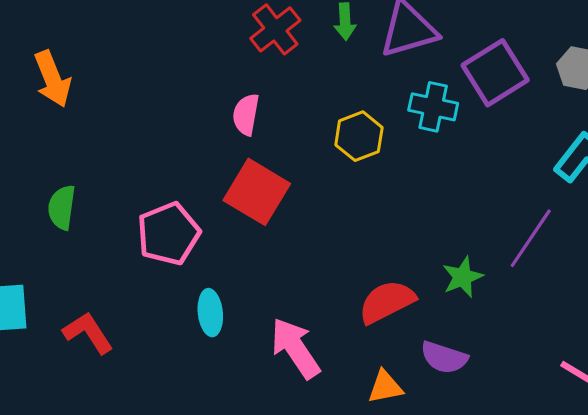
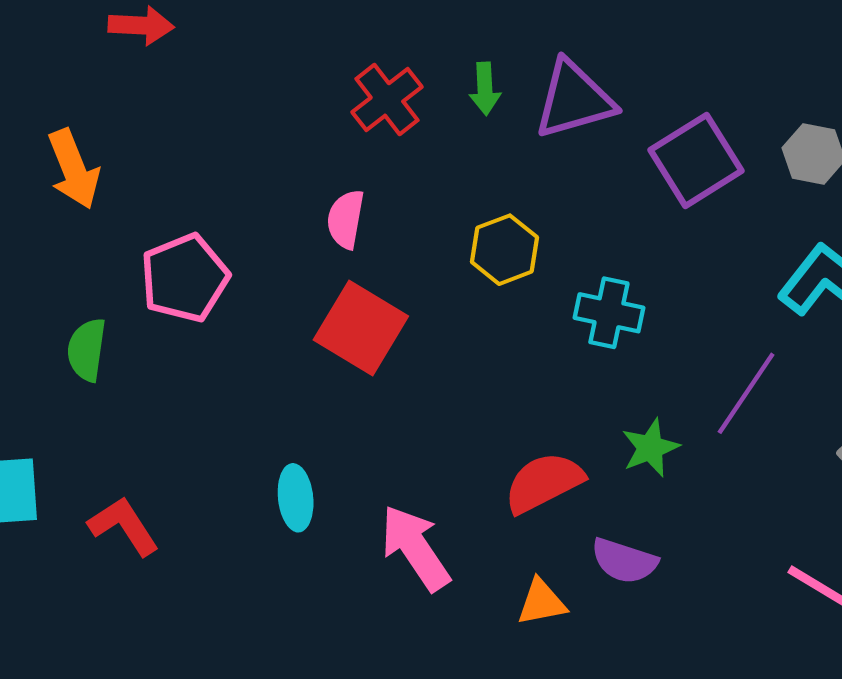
cyan cross: (433, 107) -> (609, 313), moved
pink pentagon: (169, 234) -> (185, 278), moved

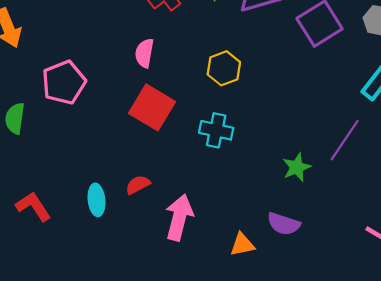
cyan cross: (609, 313) -> (216, 130), moved
red semicircle: (544, 483) -> (138, 185), moved, size x0.6
cyan ellipse: (296, 498) -> (97, 200), moved
pink arrow: (415, 548) -> (179, 217), turned 48

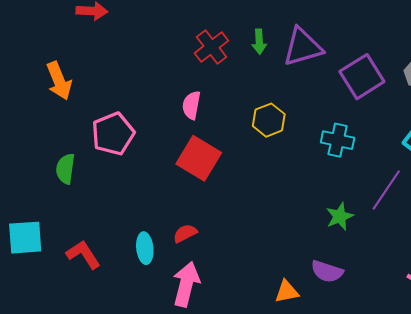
cyan cross: (216, 130) -> (338, 140), moved
pink arrow: (179, 217) -> (186, 284), moved

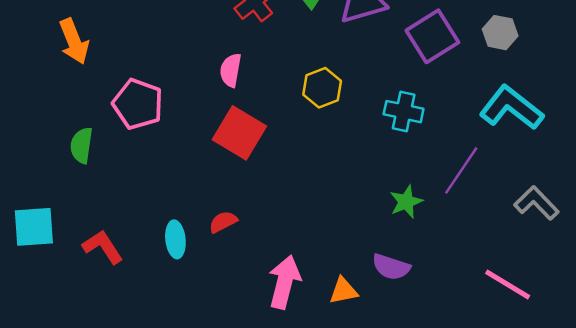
pink pentagon: (113, 134) -> (138, 104), turned -30
pink arrow: (186, 284) -> (285, 282), moved

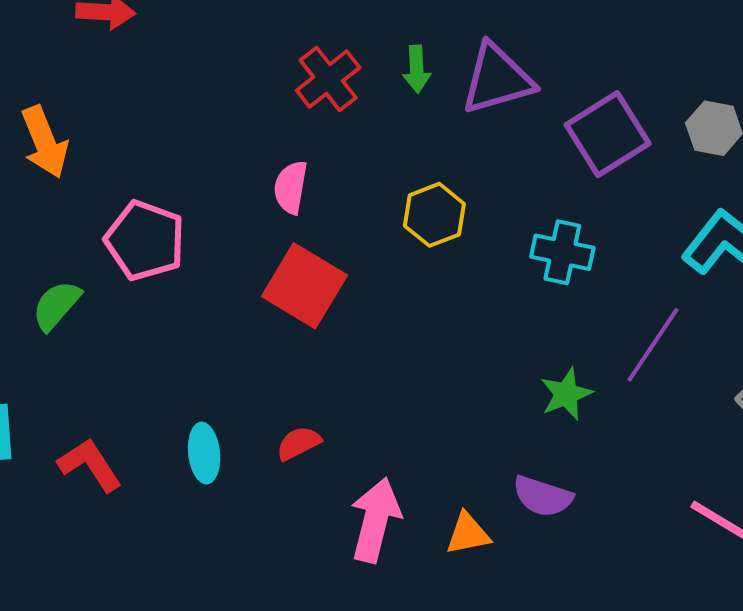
green semicircle: (81, 145) -> (56, 305), turned 33
red semicircle: (223, 222) -> (299, 443), moved

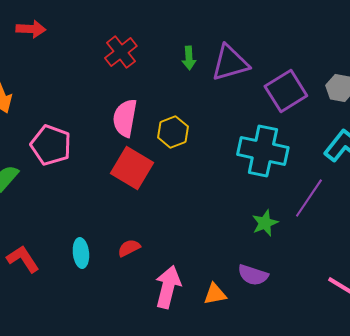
red cross: (328, 79) -> (121, 52), moved
pink semicircle: (291, 187) -> (125, 118), size x1.4
yellow hexagon: (434, 215) -> (173, 132), moved
cyan cross: (562, 252) -> (263, 151), size x1.6

